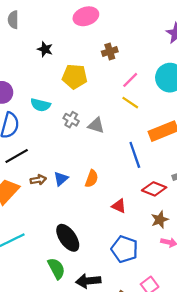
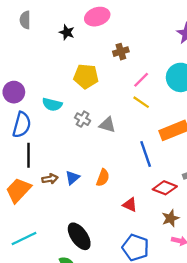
black star: (45, 49) -> (67, 32), moved
black line: (17, 156) -> (28, 155), turned -60

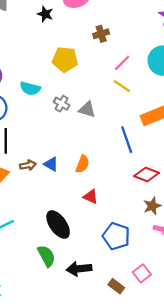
blue triangle: (72, 178) -> (51, 164), turned -49
red triangle: (130, 205) -> (91, 197), moved

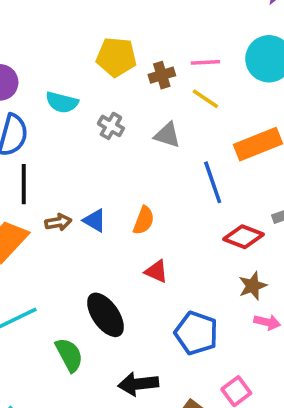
brown cross: (101, 34) -> (162, 75), moved
pink line: (122, 63) -> (205, 62), turned 42
gray triangle: (87, 109) -> (167, 135), moved
green semicircle: (46, 256) -> (69, 355), moved

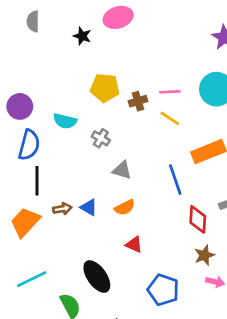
gray triangle: (167, 135) -> (122, 170), moved
orange semicircle: (144, 220) -> (125, 207), turned 42
red diamond: (244, 237) -> (198, 219), turned 72

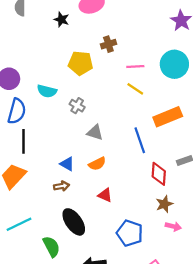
brown cross: (138, 101) -> (108, 44), moved
brown arrow: (62, 209) -> (61, 186), moved

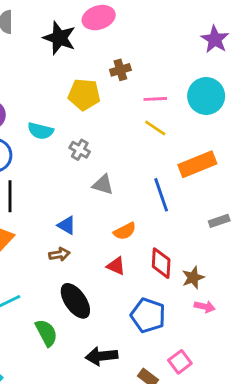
black star: (61, 20) -> (59, 38), size x1.6
orange semicircle: (97, 164) -> (125, 231), moved
red diamond: (159, 174) -> (161, 263), moved

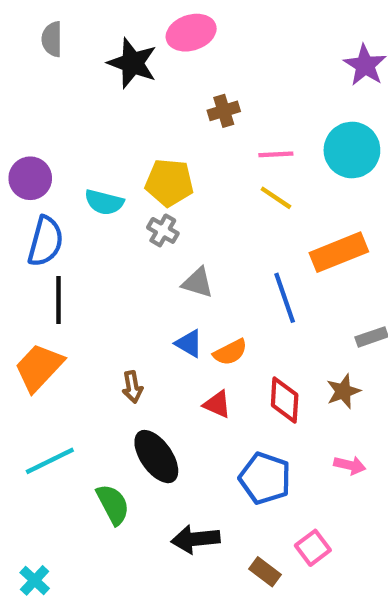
yellow pentagon: (84, 95) -> (169, 183), moved
blue triangle: (67, 225) -> (189, 343), moved
brown arrow: (59, 254) -> (132, 387), turned 90
brown star: (193, 278) -> (343, 391), moved

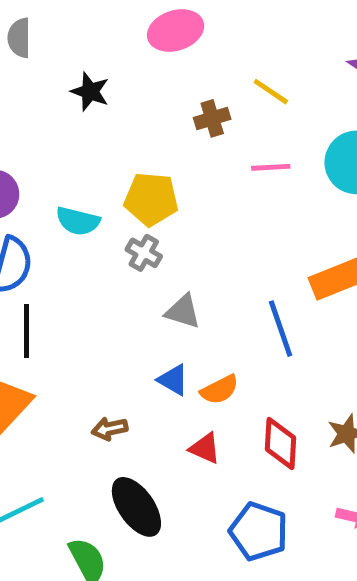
black star: (132, 63) -> (90, 92), moved, size x0.7
yellow line: (276, 198) -> (271, 92), moved
brown arrow: (132, 387) -> (110, 429), turned 88

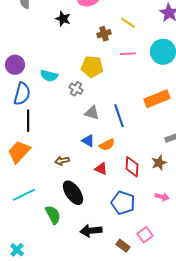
black star: (90, 92) -> (63, 19), moved
yellow pentagon: (151, 199) -> (92, 67), moved
blue line: (281, 329) -> (119, 116), moved

